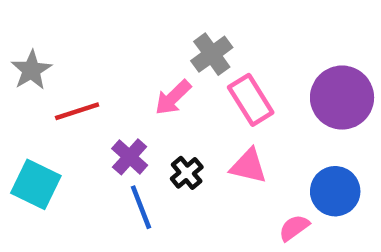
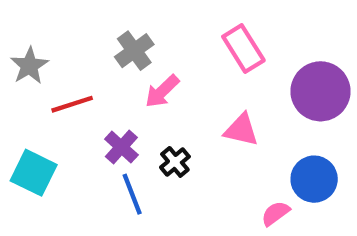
gray cross: (212, 54) -> (134, 51), moved
pink rectangle: (251, 100) -> (243, 49), moved
pink triangle: (248, 166) -> (241, 130), moved

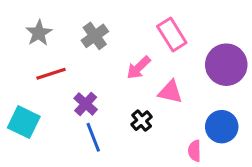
gray star: (29, 66) -> (39, 33), moved
pink arrow: (162, 91) -> (139, 68), moved
black cross: (175, 162) -> (142, 121), moved
pink semicircle: (276, 213) -> (195, 151), turned -55

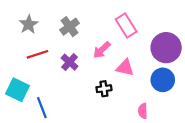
purple cross: (86, 104) -> (70, 62), moved
black cross: (142, 121) -> (104, 89), turned 32
blue circle: (222, 127) -> (163, 80), moved
blue line: (93, 137) -> (42, 108), moved

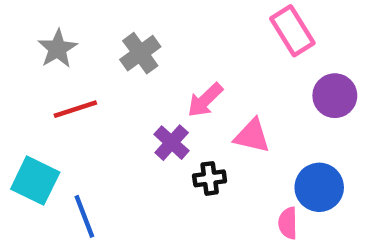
pink rectangle: (126, 26) -> (292, 31), moved
purple circle: (166, 48) -> (335, 96), size x0.7
purple cross: (70, 62) -> (172, 143), moved
blue circle: (163, 80) -> (319, 187), moved

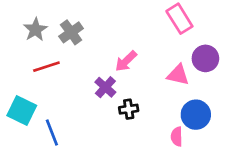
gray cross: (140, 53) -> (71, 32), moved
pink triangle: (252, 136) -> (178, 75), moved

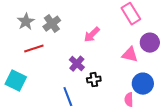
pink arrow: (126, 61) -> (92, 35), moved
blue line: (52, 132) -> (68, 97), moved

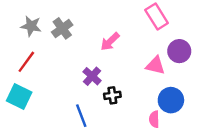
gray star: (26, 22) -> (31, 26), turned -30
red line: (34, 49) -> (26, 62), moved, turned -36

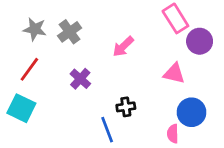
purple circle: (179, 51) -> (200, 41), moved
purple cross: (92, 76) -> (80, 79), moved
blue line: (81, 116) -> (107, 130), moved

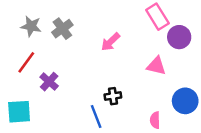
purple cross: (80, 79) -> (49, 82), moved
cyan square: (21, 108) -> (19, 112), moved, turned -30
blue circle: (192, 112) -> (185, 101), moved

